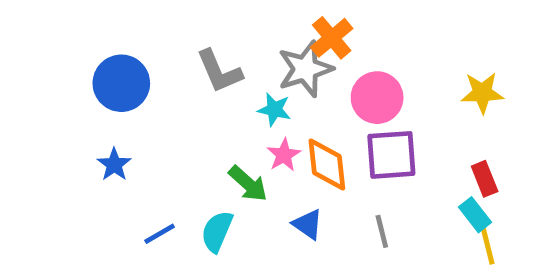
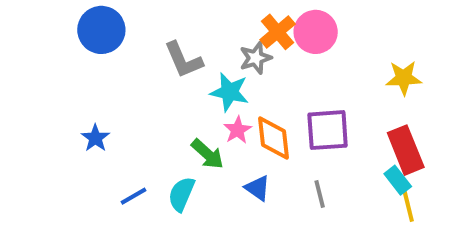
gray star: (305, 69) -> (256, 58), size x0.7
blue circle: (121, 83) -> (101, 30), moved
pink circle: (377, 98) -> (316, 32), moved
cyan star: (274, 110) -> (230, 92), size x1.4
red rectangle: (485, 179) -> (406, 150), size x1.6

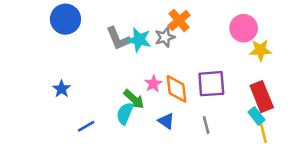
pink circle: (316, 32) -> (244, 28), moved
cyan star: (230, 92) -> (139, 40), moved
cyan semicircle: (181, 194) -> (125, 113), moved

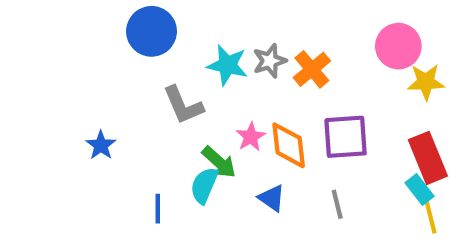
blue circle: (65, 19) -> (151, 31), moved
orange cross: (179, 20) -> (312, 69), moved
gray L-shape: (118, 39) -> (183, 105), moved
blue line: (86, 126) -> (158, 209), moved, turned -60

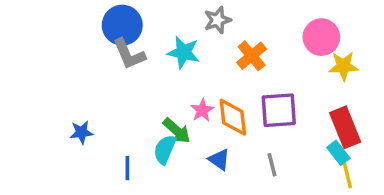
gray star: (270, 61) -> (218, 20), moved
gray L-shape: (183, 105) -> (129, 54), moved
blue star: (101, 145) -> (81, 132), moved, turned 30

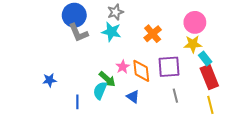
gray star: (218, 20) -> (115, 12), moved
yellow star: (343, 66) -> (193, 44), moved
cyan rectangle: (338, 153) -> (205, 58), moved
gray line: (272, 165) -> (175, 96), moved

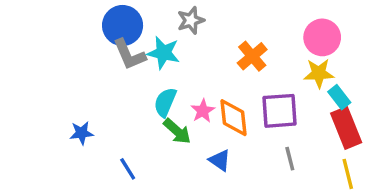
cyan star: (111, 32) -> (163, 53), moved
cyan semicircle: (100, 90) -> (165, 102), moved
blue line: (77, 102) -> (128, 169), turned -32

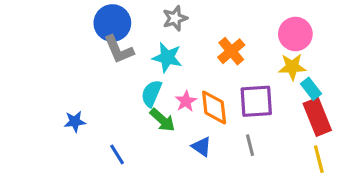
cyan star: (163, 53) -> (167, 57), moved
gray line: (290, 159) -> (250, 145), moved

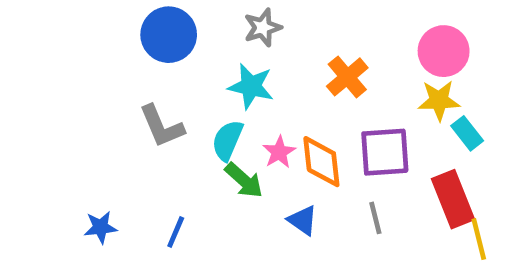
gray L-shape: (119, 50) -> (162, 126), moved
red rectangle: (317, 117) -> (453, 199), moved
blue star: (75, 122) -> (101, 227), moved
blue line: (117, 154) -> (176, 232), turned 55

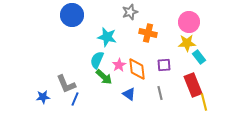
gray star: (263, 28) -> (130, 12), moved
orange cross: (347, 77) -> (148, 33), turned -36
gray L-shape: (162, 126) -> (66, 84), moved
purple square: (385, 152) -> (164, 65), size x0.6

